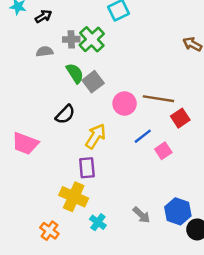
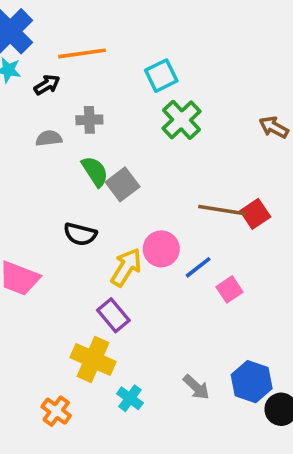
green cross: (92, 39) -> (182, 120), moved
pink circle: (125, 104) -> (161, 249), moved
black semicircle: (65, 114) -> (80, 234), turned 60
red square: (180, 118) -> (255, 214), moved
purple rectangle: (87, 168) -> (113, 315), turned -35

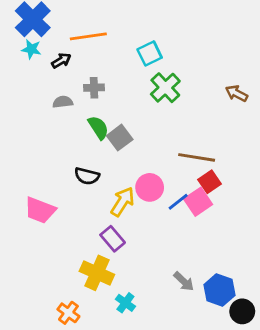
red square: (255, 214) -> (209, 182), moved
pink square: (229, 289) -> (198, 202), moved, size x1.4
gray arrow: (196, 387) -> (184, 281), moved

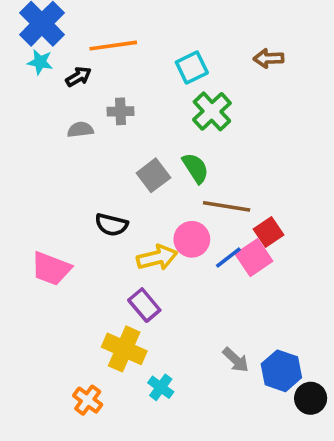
brown arrow: (237, 93) -> (269, 58), moved, turned -30
green semicircle: (98, 128) -> (195, 168), moved
brown line: (197, 157) -> (227, 206), moved
yellow arrow: (123, 202) -> (157, 258), turned 44

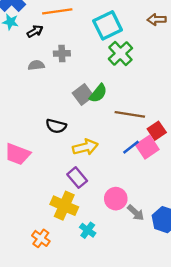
cyan square: (192, 68) -> (108, 25), size x1.4
green semicircle: (195, 168) -> (98, 93), moved, turned 72
pink circle: (192, 239) -> (116, 199), moved

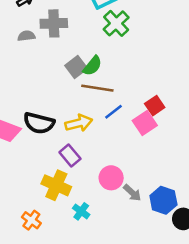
gray cross: (62, 53) -> (54, 23), size x1.5
brown line: (130, 114) -> (97, 88), moved
black semicircle: (56, 126) -> (39, 123), moved, size x1.4
blue line: (131, 147) -> (114, 112), moved

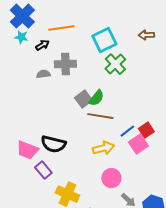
blue line: (114, 112) -> (127, 131), moved
yellow arrow: (79, 123) -> (103, 148), moved
purple rectangle: (70, 155) -> (43, 170), moved
pink circle: (111, 178) -> (111, 178), moved

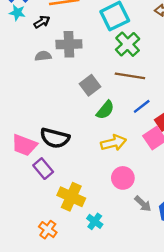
green semicircle: (96, 98) -> (105, 110), moved
brown line: (100, 116) -> (130, 76), moved
blue line: (127, 131) -> (142, 106), moved

